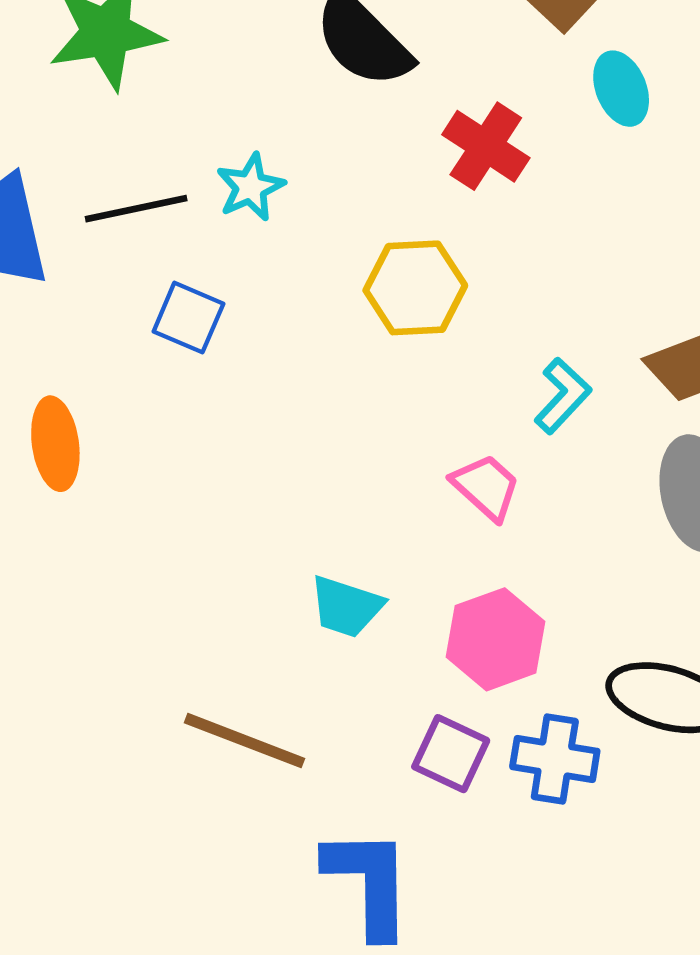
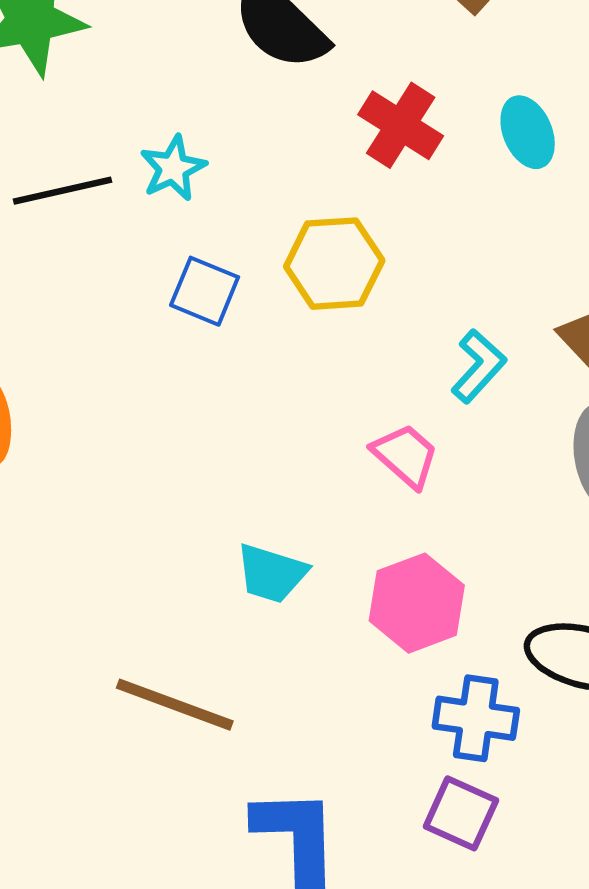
cyan ellipse: (621, 89) -> (528, 132), moved
blue square: (188, 318) -> (205, 291), moved
purple square: (451, 754) -> (461, 813), moved

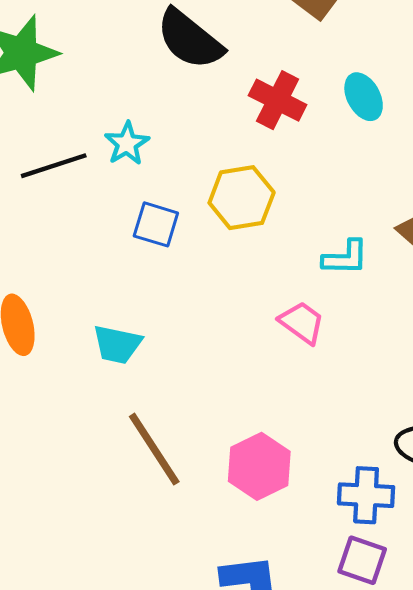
cyan L-shape: (479, 366) -> (345, 258), turned 54
cyan trapezoid: (272, 573) -> (117, 344), moved
pink hexagon: (417, 603) -> (259, 466), moved
brown line: (175, 705) -> (154, 449), moved, turned 42

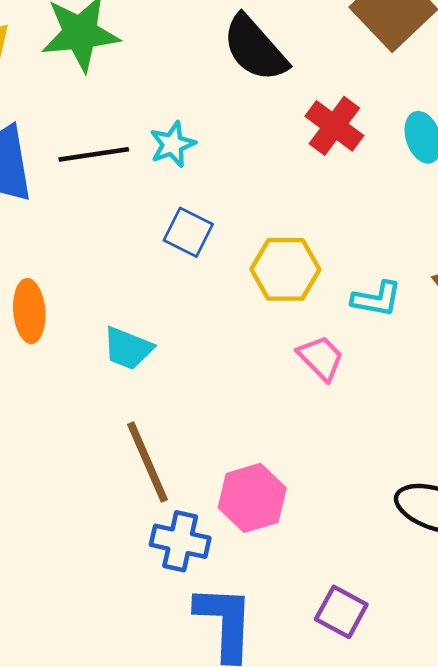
yellow hexagon: (242, 198) -> (285, 269), moved
blue cross: (366, 495) -> (180, 541), moved

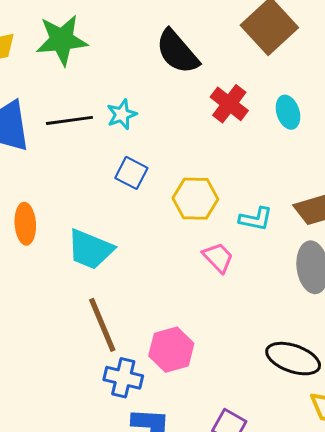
cyan trapezoid: (128, 348) -> (90, 249), size x1.4

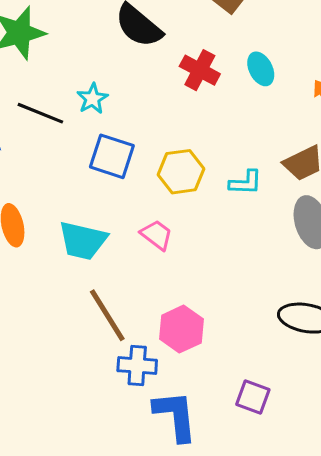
black line: (69, 120) -> (40, 113), turned 39
blue square: (131, 173) -> (112, 156), size x1.4
pink trapezoid: (218, 257) -> (157, 235), moved

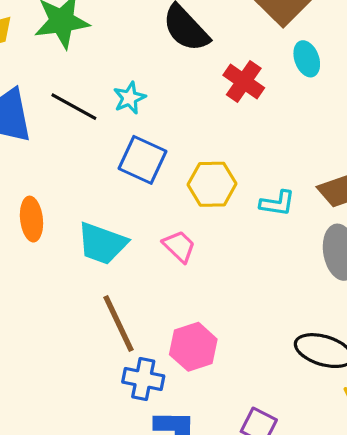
cyan ellipse: (261, 69) -> (307, 59), moved

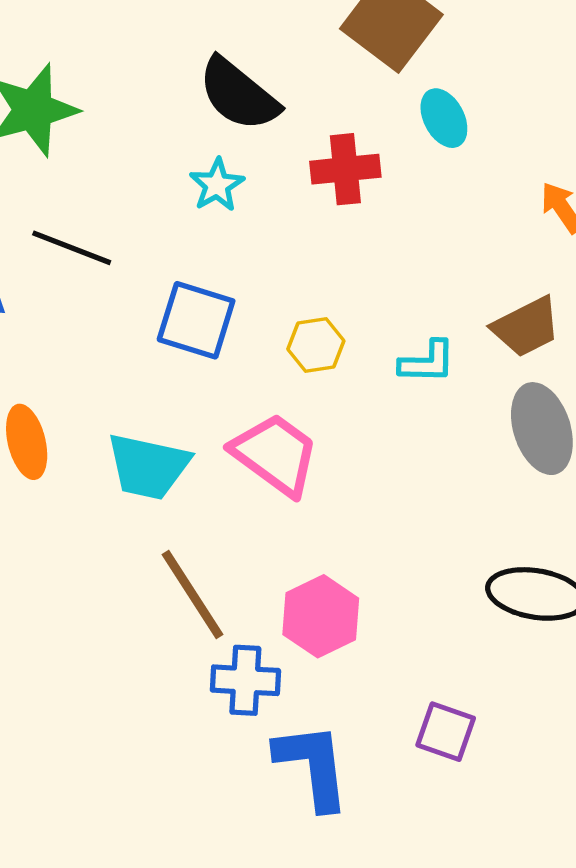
red cross: (244, 81) -> (345, 169), turned -33
cyan star: (129, 98) -> (217, 185), moved
yellow hexagon: (212, 184) -> (316, 345), size x0.7
pink trapezoid: (179, 246) -> (275, 454), size x1.6

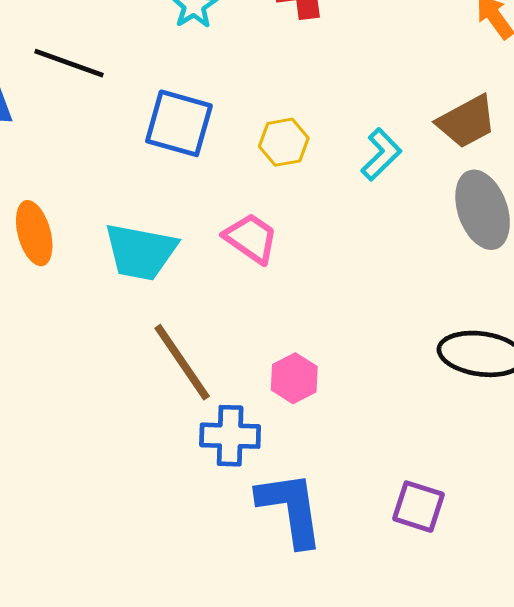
cyan L-shape: (427, 362) -> (381, 154), turned -44
pink trapezoid: (275, 454) -> (251, 238), size x0.7
pink hexagon: (321, 616) -> (294, 378), size x0.7
purple square: (446, 732) -> (418, 507), moved

